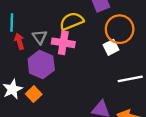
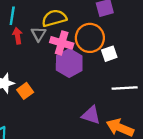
yellow semicircle: (72, 21) -> (54, 18), moved
orange circle: (120, 29) -> (90, 38), moved
purple hexagon: (41, 65) -> (69, 63), moved

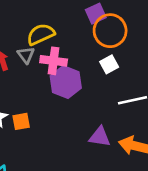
orange circle: (90, 38) -> (110, 31), moved
orange square: (25, 91) -> (21, 121), turned 35

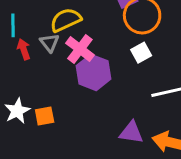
pink cross: (54, 61) -> (80, 49), turned 30

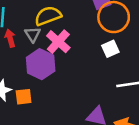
purple hexagon: (93, 72) -> (41, 64), moved

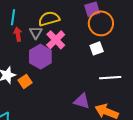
orange square: (24, 97) -> (25, 81), turned -32

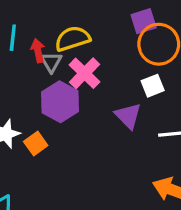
red arrow: (18, 34) -> (38, 51), moved
purple triangle: (82, 101) -> (128, 116), moved, turned 30

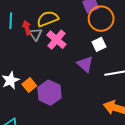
purple hexagon: (60, 102) -> (49, 93), moved

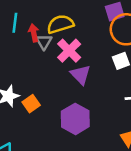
purple triangle: (85, 64) -> (80, 75), moved
purple hexagon: (49, 93) -> (75, 119), moved

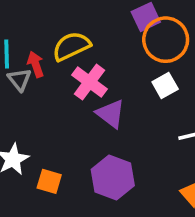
gray triangle: (44, 42) -> (20, 80), moved
orange square: (31, 104) -> (49, 181), moved, turned -30

